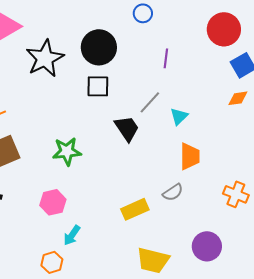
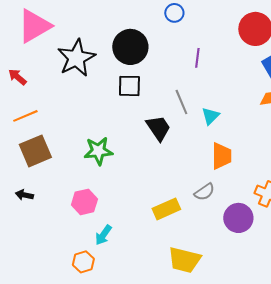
gray line: (150, 102) -> (181, 102), turned -65
purple circle: (207, 246) -> (238, 218), moved

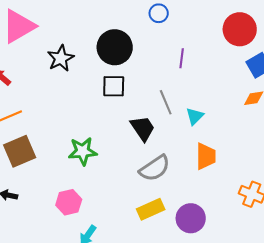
black star: (76, 58) -> (61, 58), size x0.7
gray semicircle: (204, 192) -> (155, 168), moved, size x1.5
purple circle: (238, 218) -> (191, 218), moved

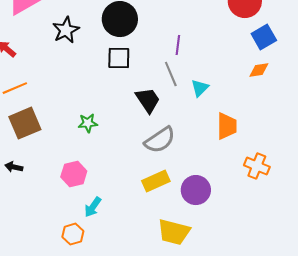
purple line: (182, 58) -> (178, 45), moved
green star: (83, 151) -> (88, 123), size x0.7
orange trapezoid: (206, 156) -> (227, 126), moved

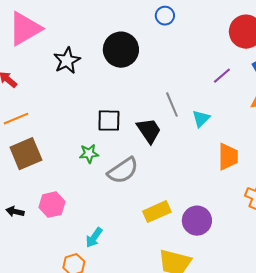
purple line: (178, 45) -> (222, 76), moved, turned 42
black square: (119, 58) -> (109, 121), moved
gray semicircle: (160, 140) -> (123, 171), moved
black arrow: (14, 167) -> (15, 212), moved
pink hexagon: (74, 174) -> (52, 205), moved

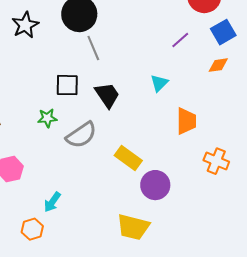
gray line: (172, 105) -> (93, 48), moved
yellow rectangle: (157, 212) -> (128, 158), moved, turned 60

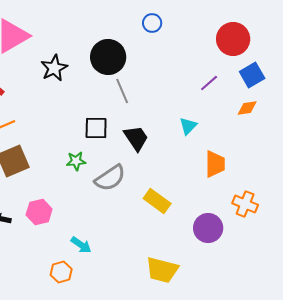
purple circle: (155, 185) -> (208, 228), moved
cyan arrow: (52, 202) -> (81, 245), turned -90

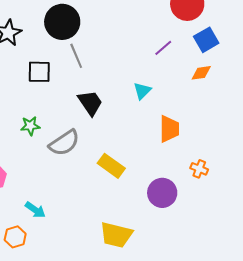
black square: (96, 128) -> (39, 72), moved
orange cross: (245, 204) -> (199, 169), size x0.7

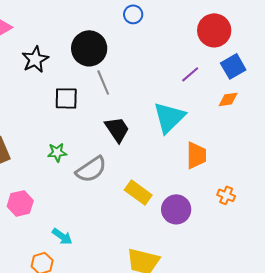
cyan triangle: (142, 91) -> (169, 117), size x1.8
purple circle: (162, 193) -> (176, 209), moved

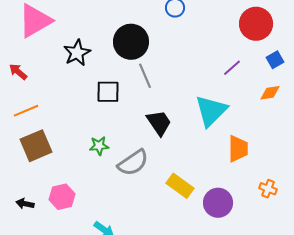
blue square: (233, 66) -> (275, 60), size x0.7

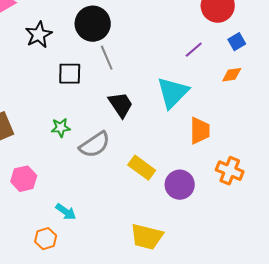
orange cross: (268, 189) -> (230, 171), size x1.5

